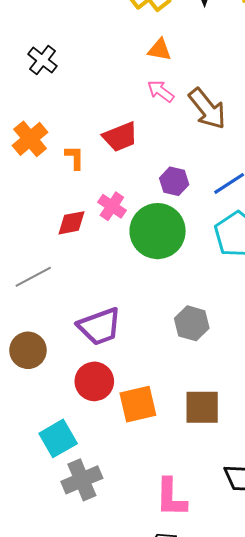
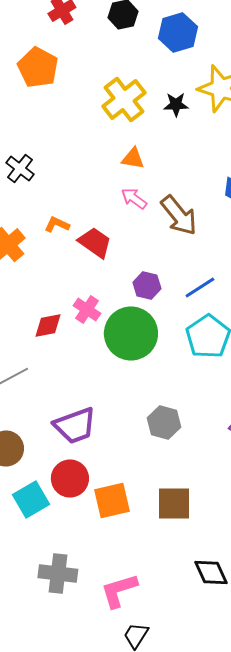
red trapezoid: (120, 137) -> (95, 242), turned -123
orange L-shape: (75, 158) -> (57, 224), moved, turned -65
cyan square: (58, 438) -> (31, 500), moved
gray cross: (82, 480) -> (58, 574), turned 30
pink L-shape: (171, 497) -> (119, 590), moved, turned 72

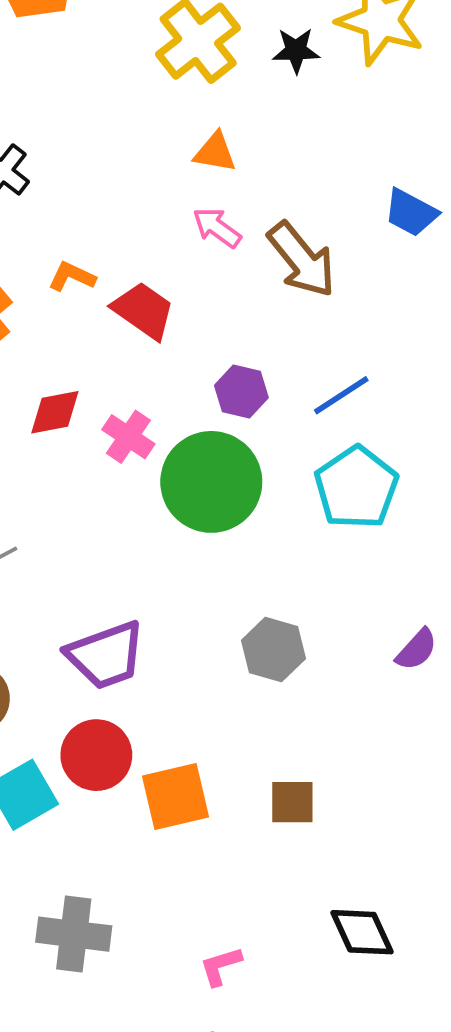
red diamond: (48, 326) -> (55, 412), moved
brown square: (174, 504) -> (292, 802), size x0.7
pink L-shape: (119, 590) -> (221, 966), moved, size x0.6

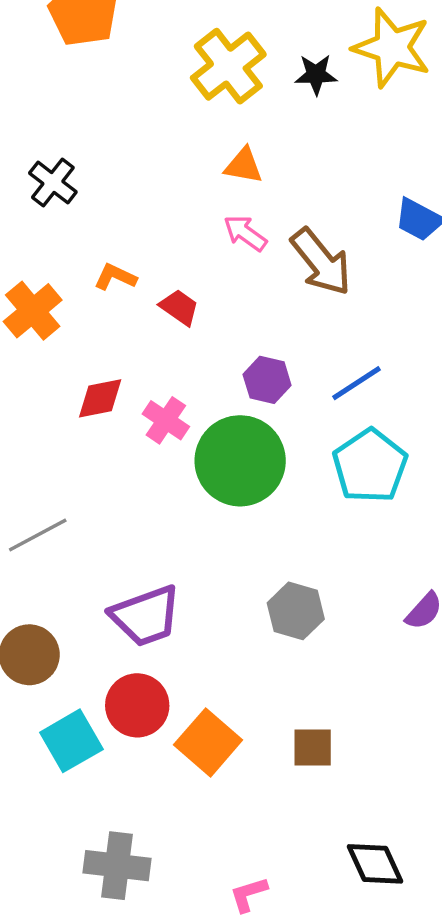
red trapezoid: (143, 310) -> (179, 307), size x0.7
orange square: (175, 797) -> (208, 742), turned -36

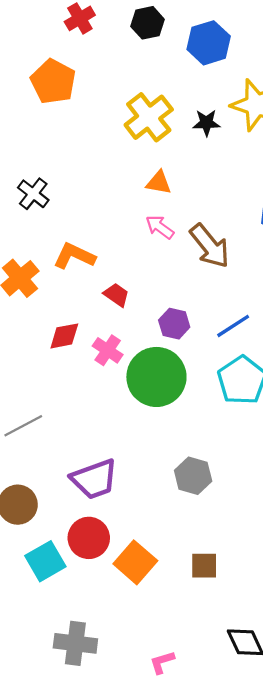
orange L-shape: (115, 277) -> (74, 256), size x1.5
red trapezoid: (179, 307) -> (116, 295), moved

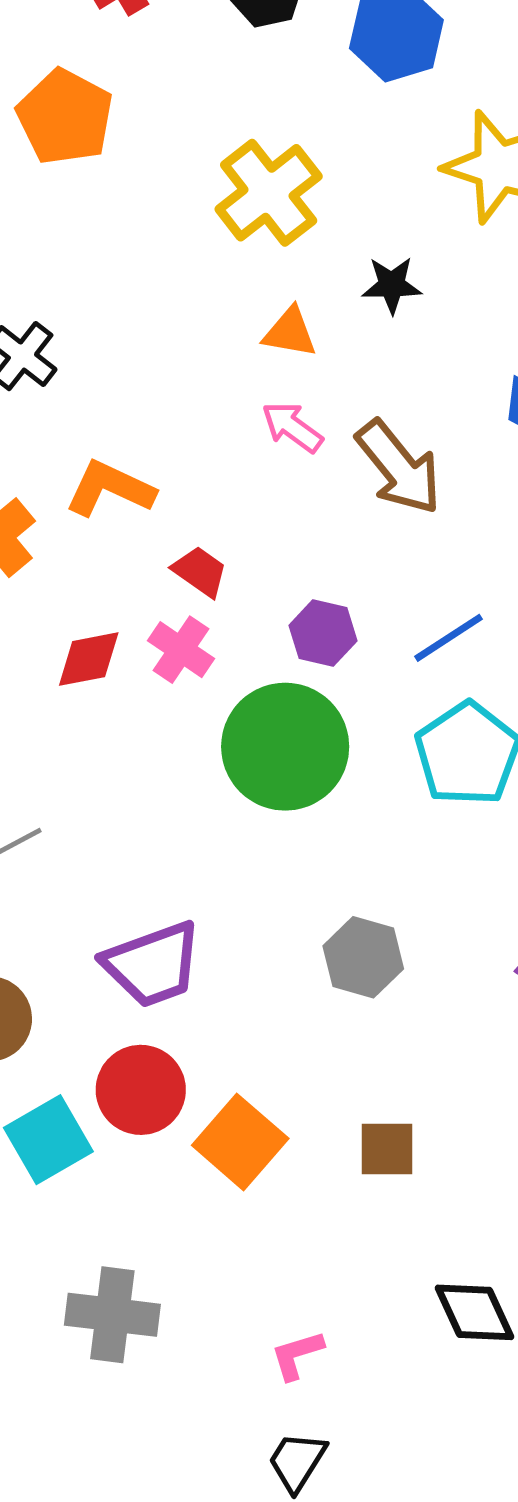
black star: (206, 123) -> (392, 285), moved
pink cross: (108, 350) -> (181, 650), moved

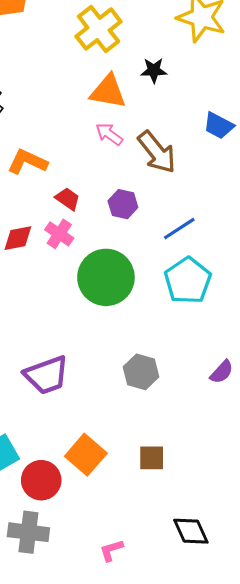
orange triangle: (290, 332) -> (108, 92), size x1.5
purple hexagon: (323, 633) -> (123, 204), moved
red circle: (141, 1090) -> (41, 480), moved

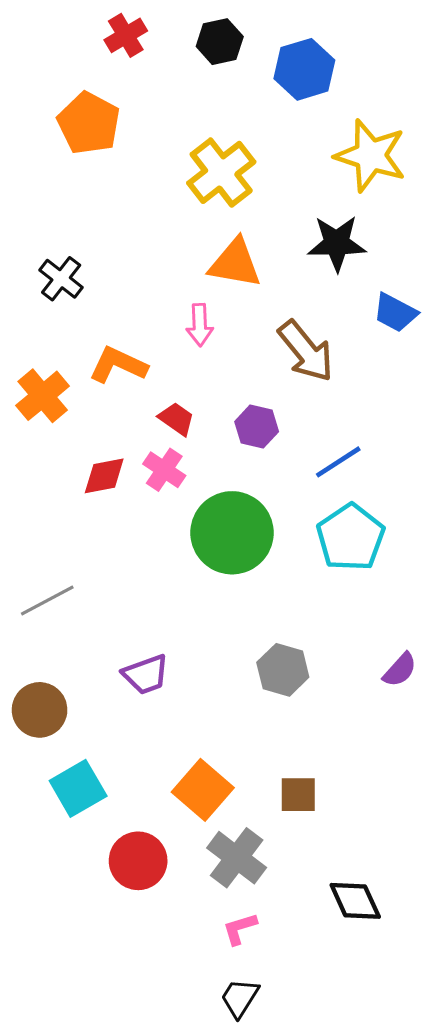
black star: (154, 70) -> (337, 243), moved, size x1.5
pink arrow: (109, 134) -> (200, 325), moved, turned -128
purple trapezoid: (47, 375) -> (146, 674), size x0.7
red circle: (41, 480) -> (138, 861), moved
gray cross: (28, 532) -> (237, 858), moved, turned 30

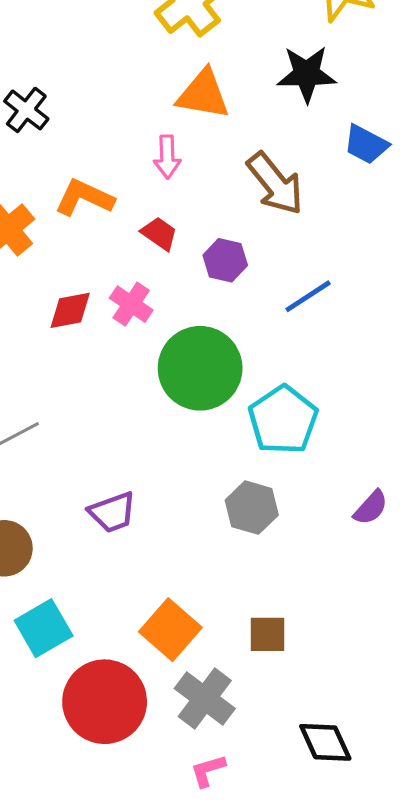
red trapezoid: (177, 419) -> (159, 234), moved
cyan pentagon: (351, 537) -> (283, 420), moved
red circle: (138, 861) -> (105, 702), size x1.4

